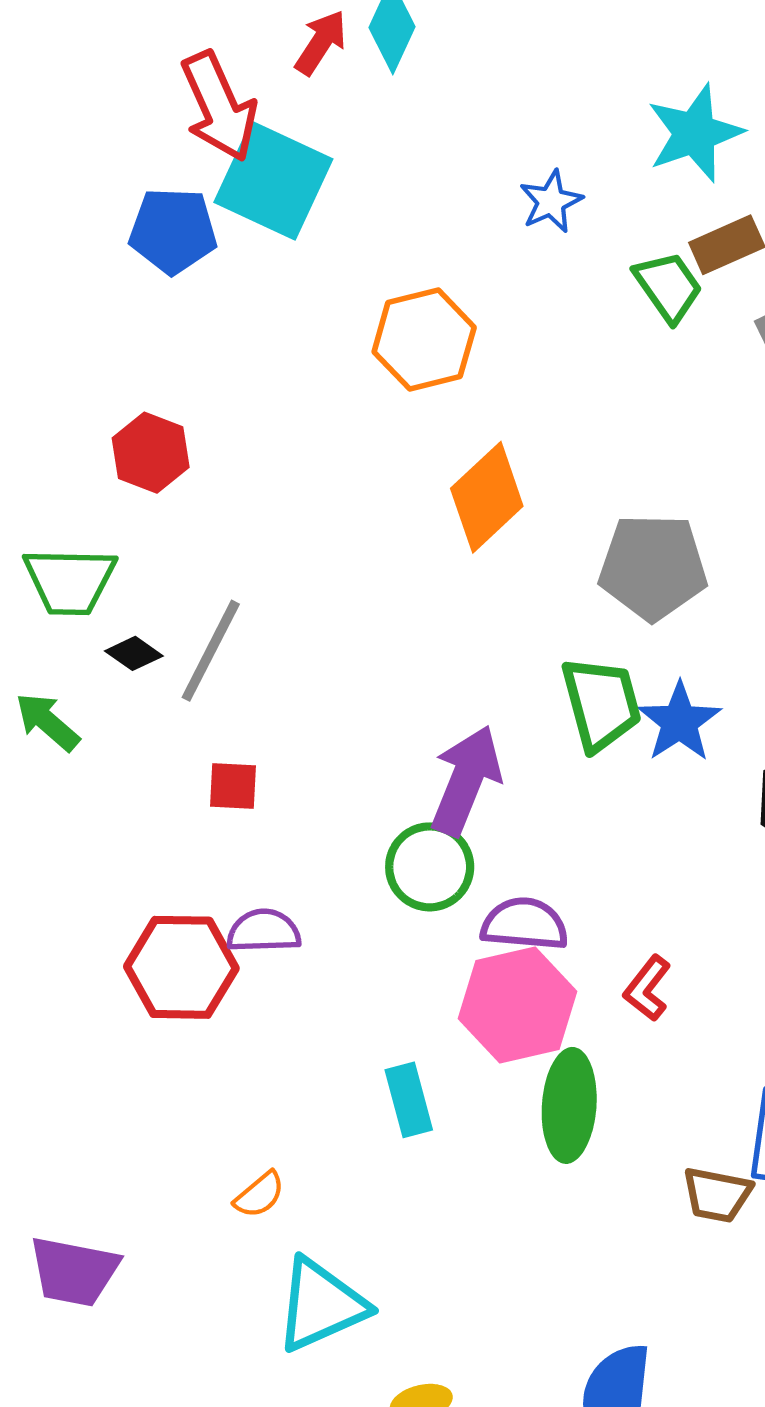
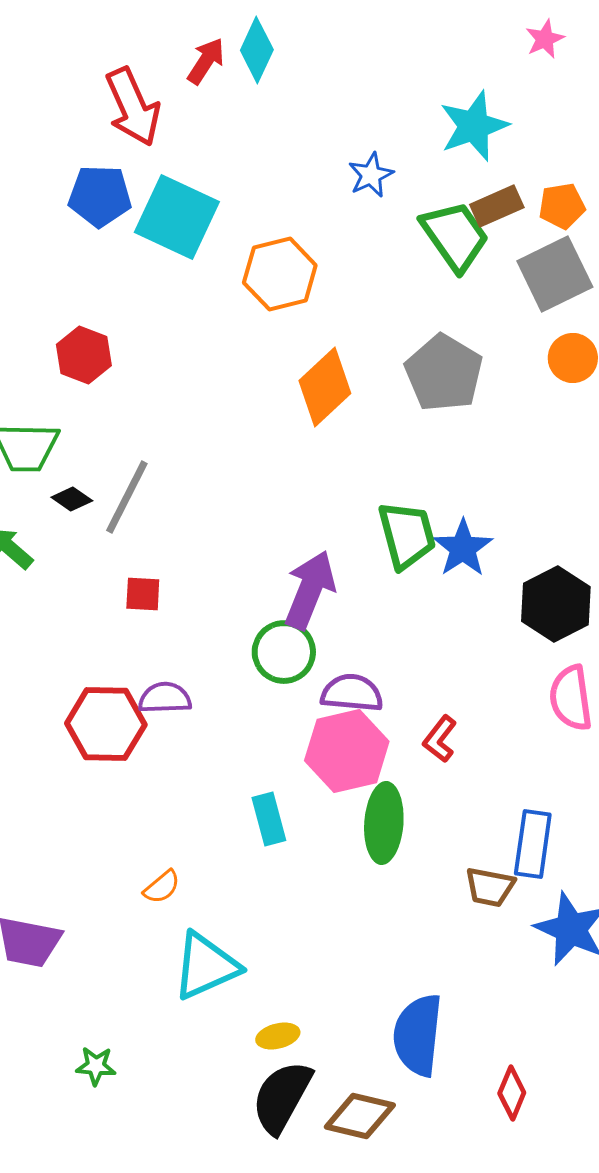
cyan square: (273, 181) -> (177, 217), moved
green trapezoid: (668, 287) -> (455, 236), size x1.4
gray pentagon: (653, 567) -> (444, 373), moved, turned 30

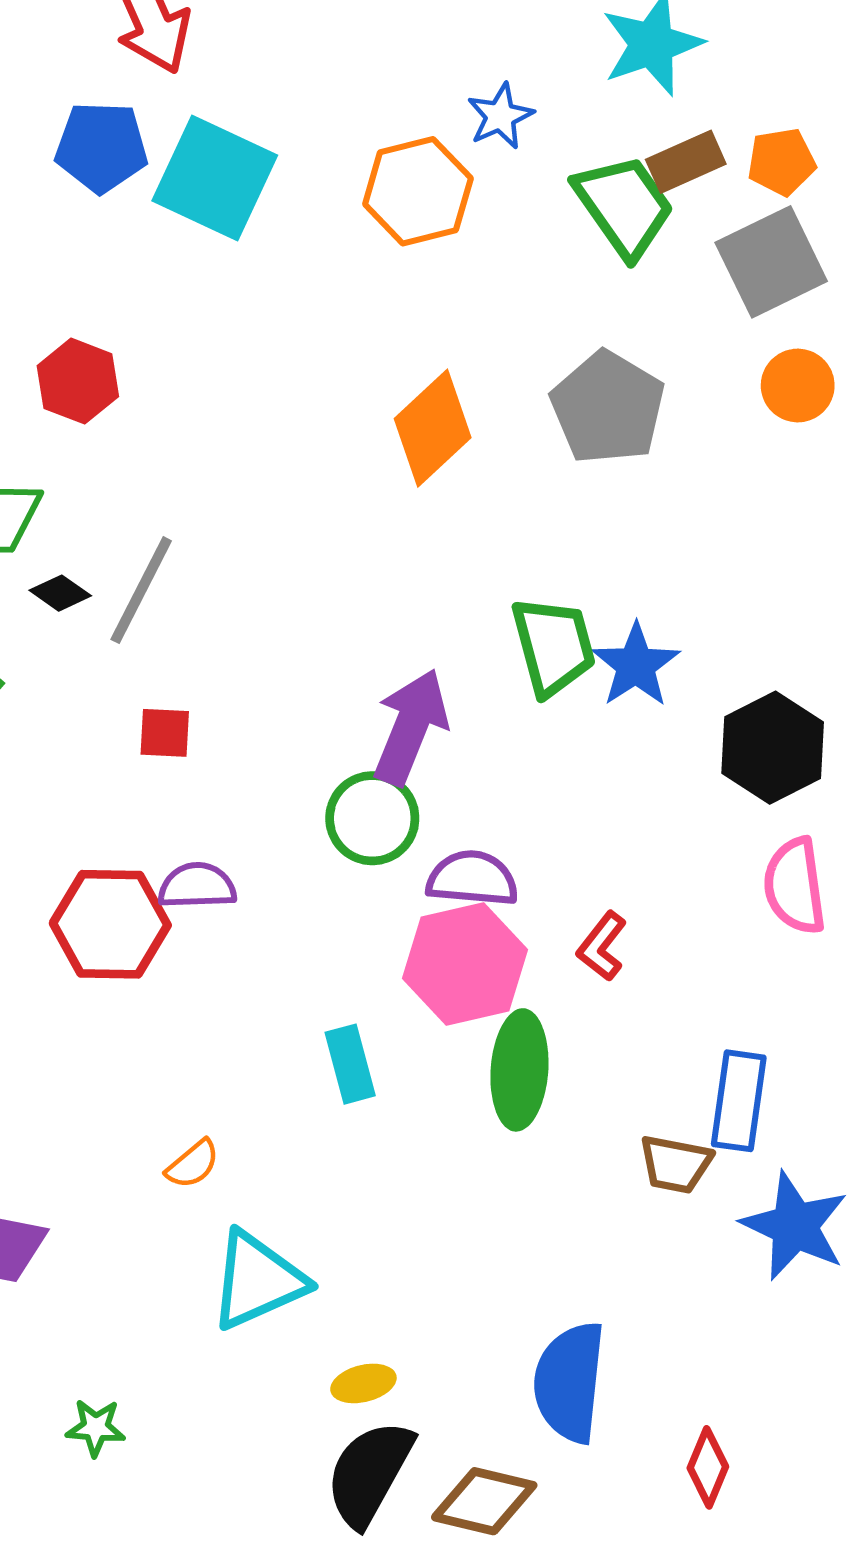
orange hexagon: (280, 274) -> (418, 191), moved

